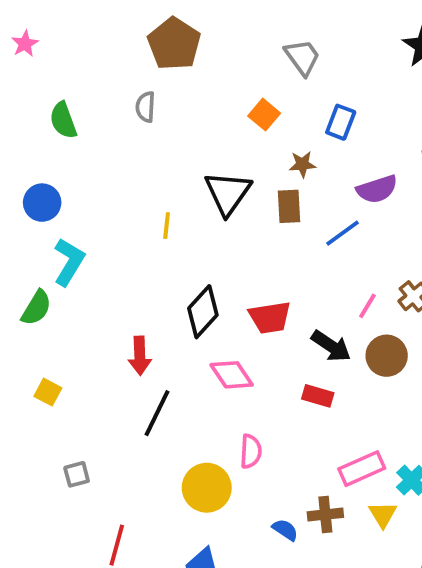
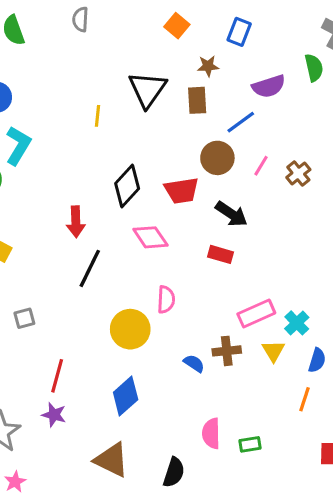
pink line: (367, 306) -> (261, 166), moved
brown circle: (387, 356) -> (217, 158), moved

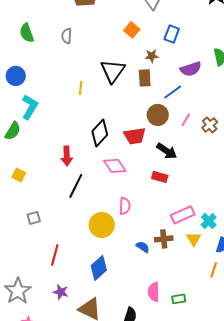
gray semicircle: (80, 19) -> (67, 36), moved
purple star: (54, 415) -> (61, 292), moved

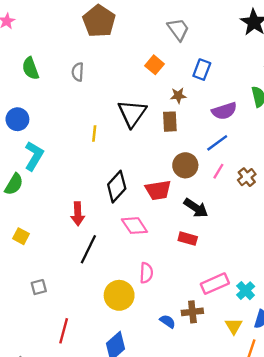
blue line: (173, 92) -> (217, 143), moved
yellow triangle: (194, 239) -> (234, 326), moved

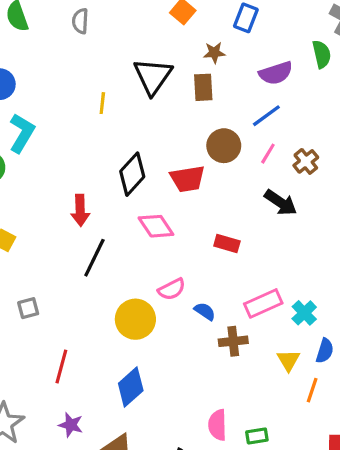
black arrow: (196, 208) -> (281, 202), moved
pink semicircle: (146, 273) -> (172, 289), turned 60
blue semicircle: (168, 321) -> (205, 311), moved

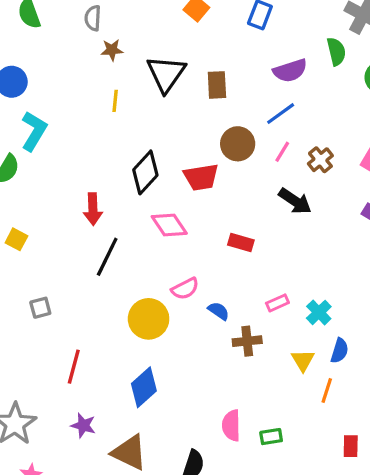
brown star: (214, 53) -> (112, 50), moved
pink rectangle: (263, 303) -> (277, 303), size x0.6

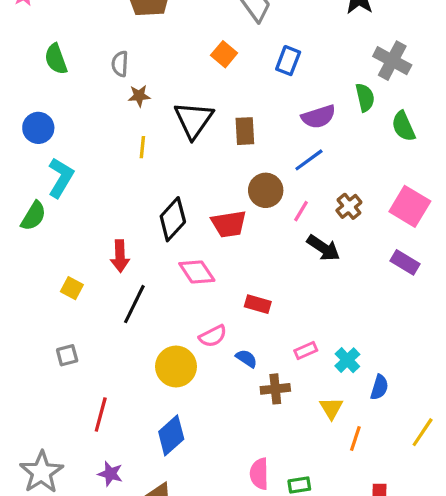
pink line: (282, 152) -> (301, 211), moved
yellow square: (16, 239) -> (72, 288), moved
red rectangle: (241, 242) -> (258, 304), moved
blue semicircle: (339, 351) -> (379, 387), moved

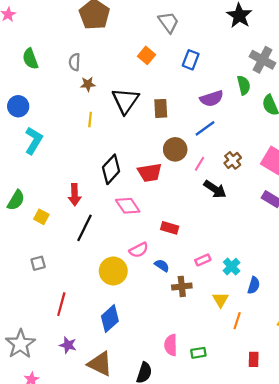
green semicircle: (33, 216) -> (16, 200), moved

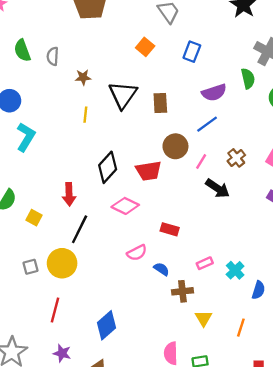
gray semicircle: (75, 62) -> (53, 56), moved
pink diamond: (128, 206) -> (125, 206), turned -30
yellow circle: (113, 271) -> (62, 263), moved
yellow triangle: (221, 300) -> (204, 318), moved

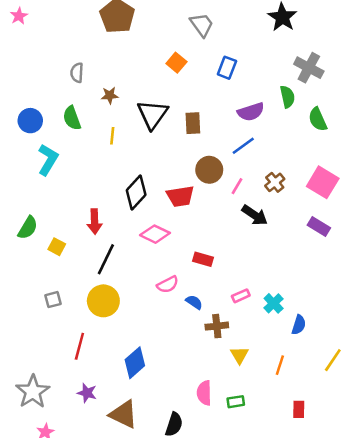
green semicircle: (22, 50) -> (72, 118), moved
yellow circle: (62, 263) -> (103, 301), moved

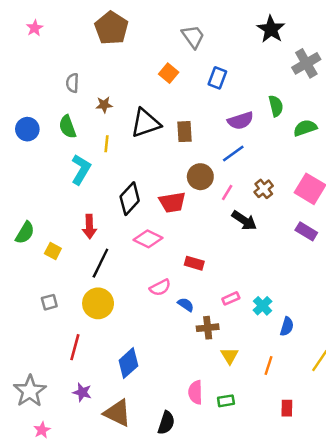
pink star: (19, 16) -> (35, 28), moved
gray cross: (309, 68) -> (306, 63), moved, turned 32
black triangle: (153, 114) -> (146, 123), turned 36
green semicircle: (318, 119) -> (305, 128), turned 95
cyan L-shape: (48, 160) -> (81, 169), moved

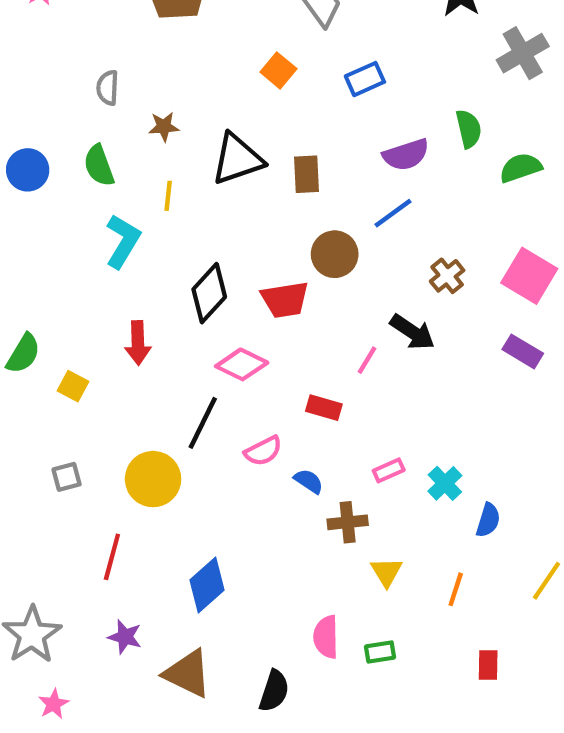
blue rectangle: (217, 78) -> (365, 79), turned 45
pink line: (227, 192) -> (367, 360), moved
black line: (100, 263) -> (203, 423), moved

